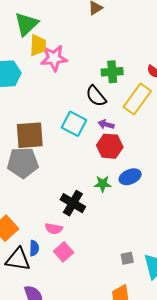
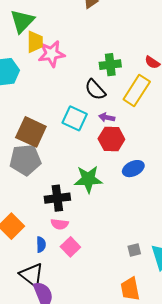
brown square: (30, 135) -> (31, 132), turned 32
green star: (103, 184) -> (88, 179), moved, size x1.6
black cross: (73, 203) -> (57, 198), moved, turned -35
black triangle: (18, 259) -> (32, 275), moved, turned 32

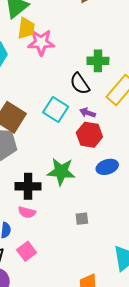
pink square: (70, 247) -> (27, 251), moved
gray square: (134, 250) -> (82, 219), moved

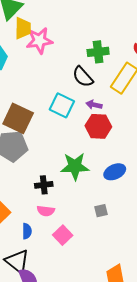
blue ellipse: (107, 167) -> (115, 172), moved
black cross: (28, 186) -> (44, 185), size x0.7
pink square: (27, 251) -> (63, 235), moved

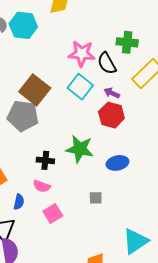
pink star: (39, 40) -> (82, 54), moved

